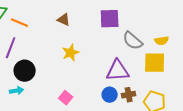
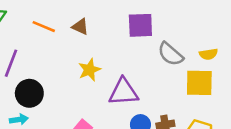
orange line: (20, 23) -> (44, 27), moved
purple triangle: (118, 71) -> (123, 92), moved

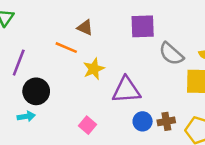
orange line: (44, 27) -> (66, 48), moved

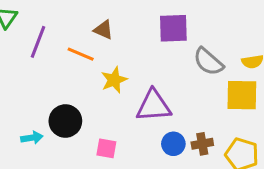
purple line: (19, 63) -> (38, 42), moved
black circle: (36, 91) -> (65, 121), moved
pink square: (87, 125) -> (106, 148), turned -30

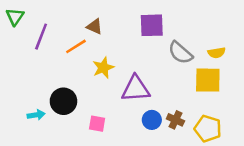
orange line: (81, 54) -> (76, 46), turned -55
brown cross: (202, 144) -> (175, 120), turned 35

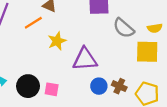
black circle: (63, 101) -> (28, 86), moved

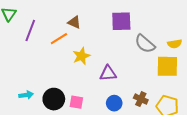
purple triangle: (85, 59) -> (108, 73), size x0.7
blue circle: (99, 86) -> (114, 103), moved

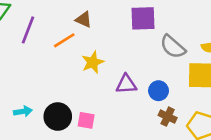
blue circle: (114, 103) -> (159, 91), moved

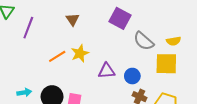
purple square: (143, 18) -> (120, 18), turned 30
brown triangle: (84, 20) -> (73, 19), turned 32
orange line: (64, 40) -> (57, 56), moved

